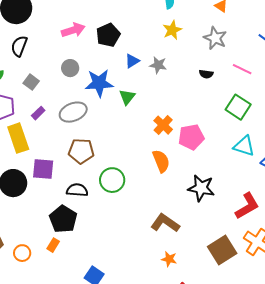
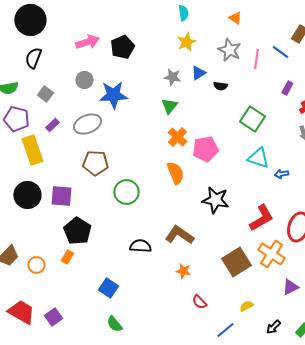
blue triangle: (132, 61) -> (198, 73), moved
pink line: (242, 69) -> (256, 59), moved, turned 72
green triangle: (127, 97) -> (169, 106), moved
purple square: (43, 169) -> (61, 196), moved
black semicircle: (77, 190) -> (140, 246), moved

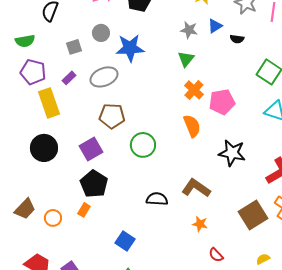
gray square: (45, 94) -> (74, 47), moved, turned 35
purple square: (61, 196) -> (91, 149), moved, turned -35

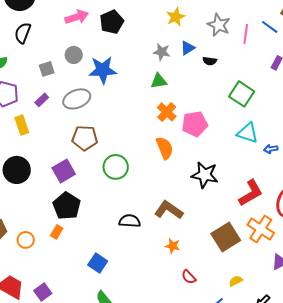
green triangle: (186, 59) -> (159, 81), turned 42
yellow rectangle: (49, 103) -> (22, 125), size x0.7

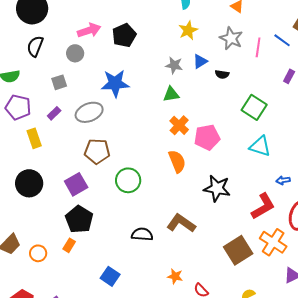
gray circle: (74, 55) -> (75, 53), moved
blue arrow: (271, 149) -> (283, 180), moved
orange star: (173, 246) -> (175, 276), moved

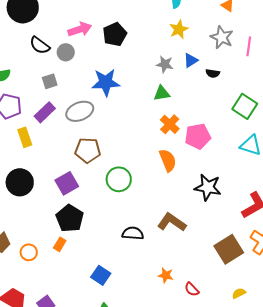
black semicircle: (35, 46) -> (40, 45), moved, turned -75
purple rectangle: (54, 113) -> (45, 112), size x1.5

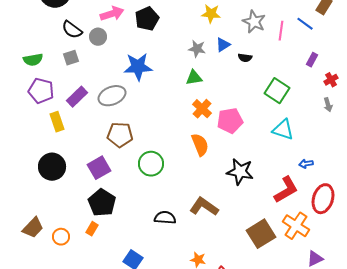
yellow star: (179, 29) -> (211, 14), turned 30
gray square: (50, 81) -> (71, 58), moved

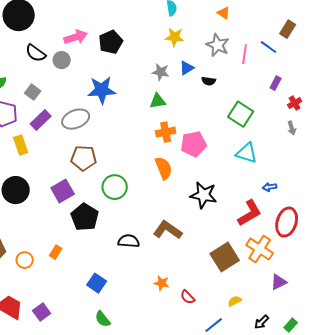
gray square: (71, 58) -> (33, 92), moved, turned -35
orange cross: (202, 109) -> (166, 132), turned 36
black pentagon: (102, 203) -> (85, 217), moved

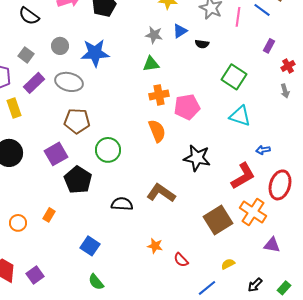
gray circle: (62, 60) -> (60, 46), moved
gray ellipse: (76, 119) -> (69, 82), turned 36
purple triangle: (279, 282) -> (272, 245), turned 36

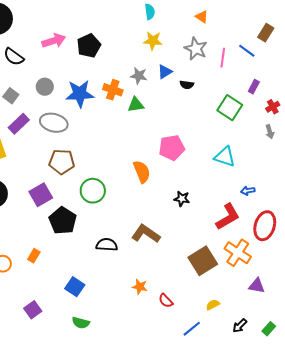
green square: (234, 77) -> (230, 108), moved
orange cross: (159, 95) -> (113, 90), moved, turned 30
black star: (197, 158) -> (182, 199), size x0.6
purple square: (35, 275) -> (33, 310), moved
green semicircle: (96, 282) -> (81, 323), turned -36

